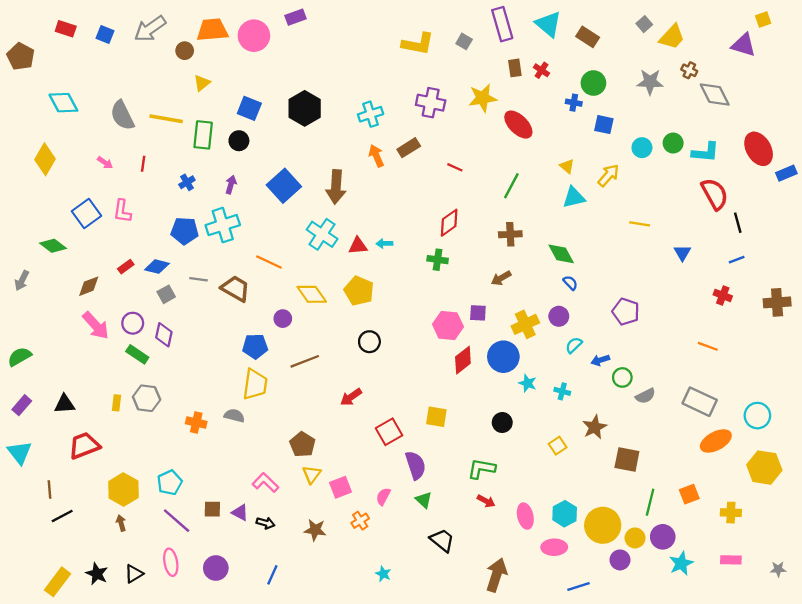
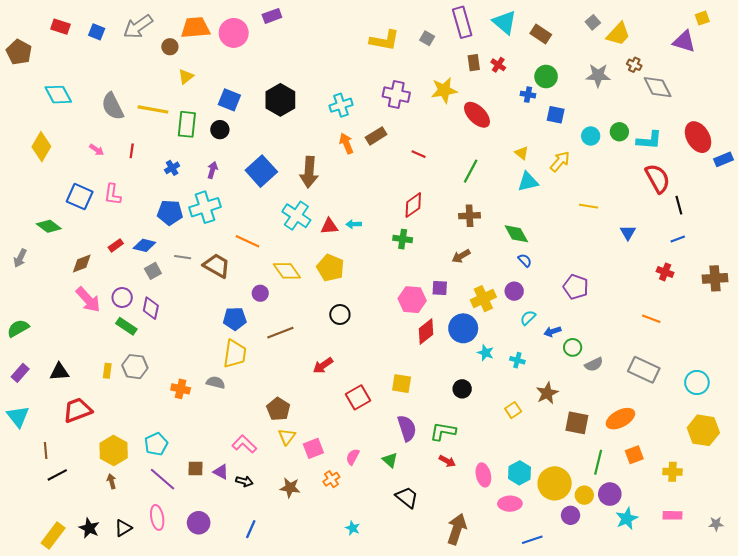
blue square: (86, 213) -> (80, 197), turned -30
orange ellipse: (716, 441) -> (620, 419), moved
purple semicircle: (416, 465) -> (407, 428), moved

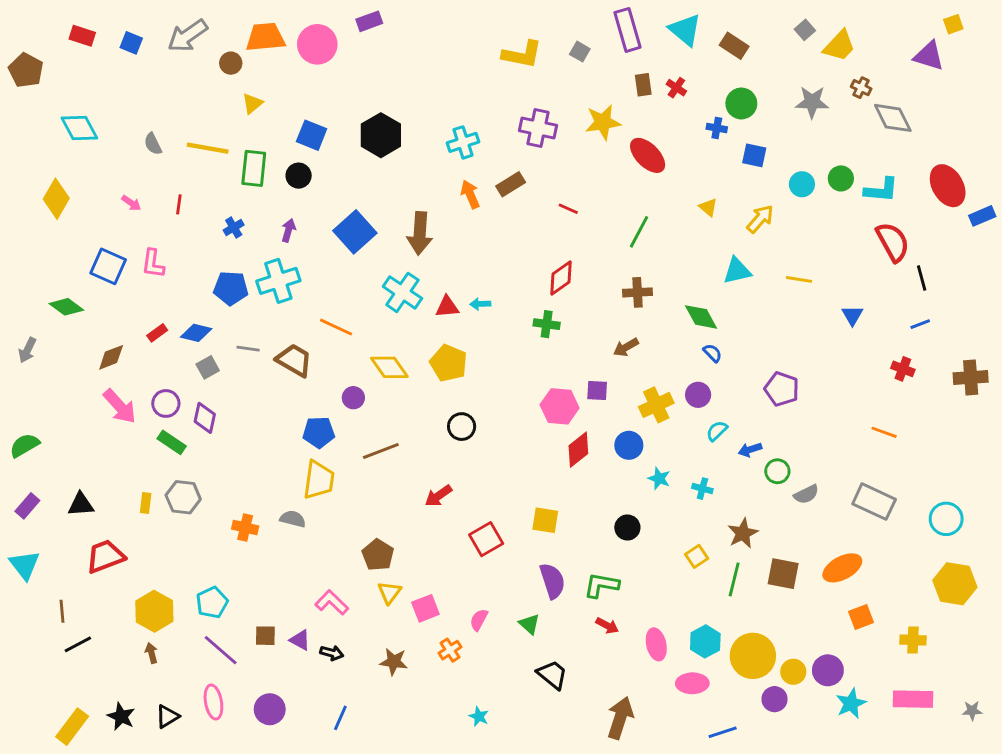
gray semicircle: (113, 106) -> (153, 144), size x0.6
cyan triangle: (528, 182) -> (737, 271), moved
blue circle: (463, 328) -> (629, 445), size x0.7
green line: (598, 462) -> (734, 579), moved
pink rectangle: (672, 515) -> (913, 699), size x1.5

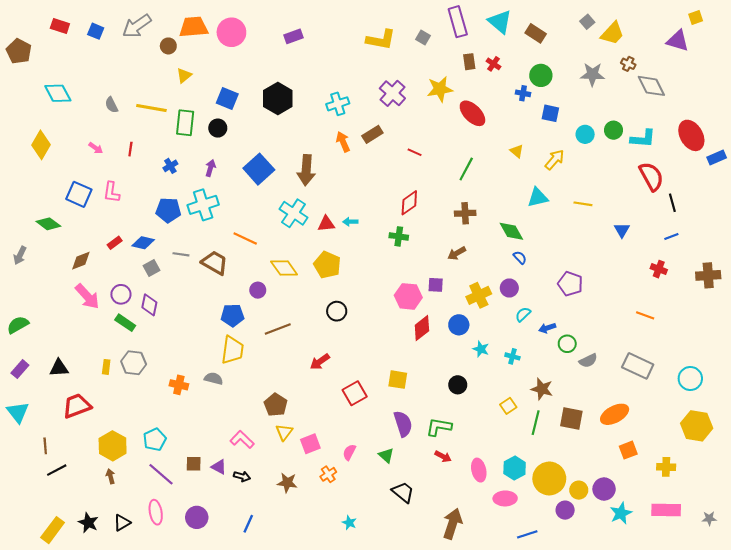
purple rectangle: (369, 21) -> (294, 36), moved
purple cross: (538, 128) -> (392, 93), turned 30
brown star: (743, 533) -> (542, 389), turned -30

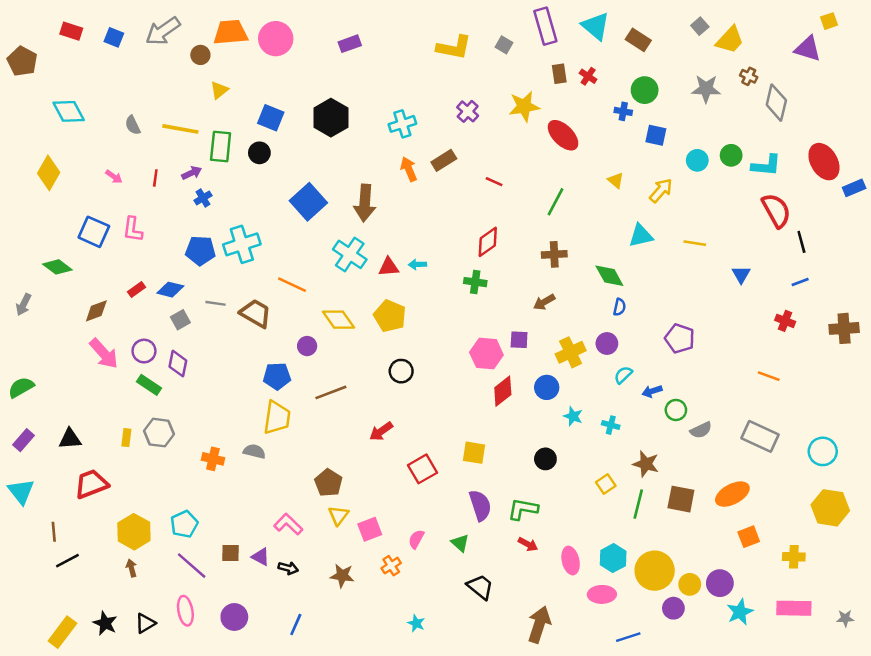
gray diamond: (651, 86) -> (776, 103), turned 40
purple cross: (392, 93) -> (468, 111), size x0.7
purple arrow: (210, 168) -> (192, 173), moved, turned 49
blue semicircle: (520, 257) -> (619, 307), turned 56

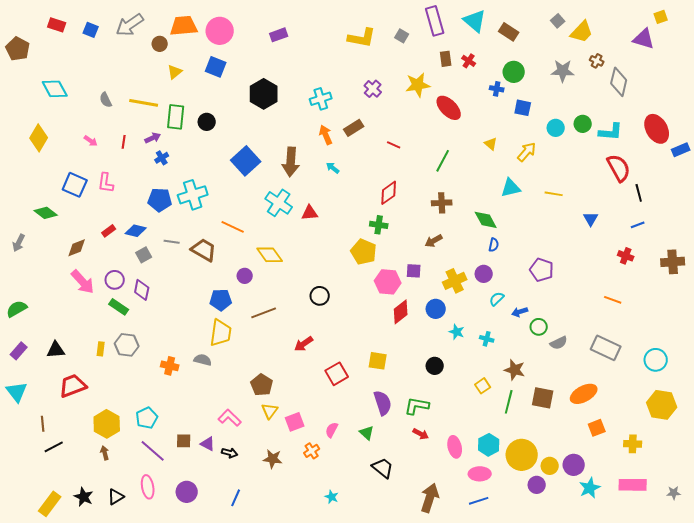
blue square: (271, 118) -> (216, 67), moved
cyan arrow: (417, 264) -> (333, 168), moved, turned 40
yellow pentagon: (390, 316) -> (364, 252), moved
blue line: (628, 637) -> (479, 501), moved

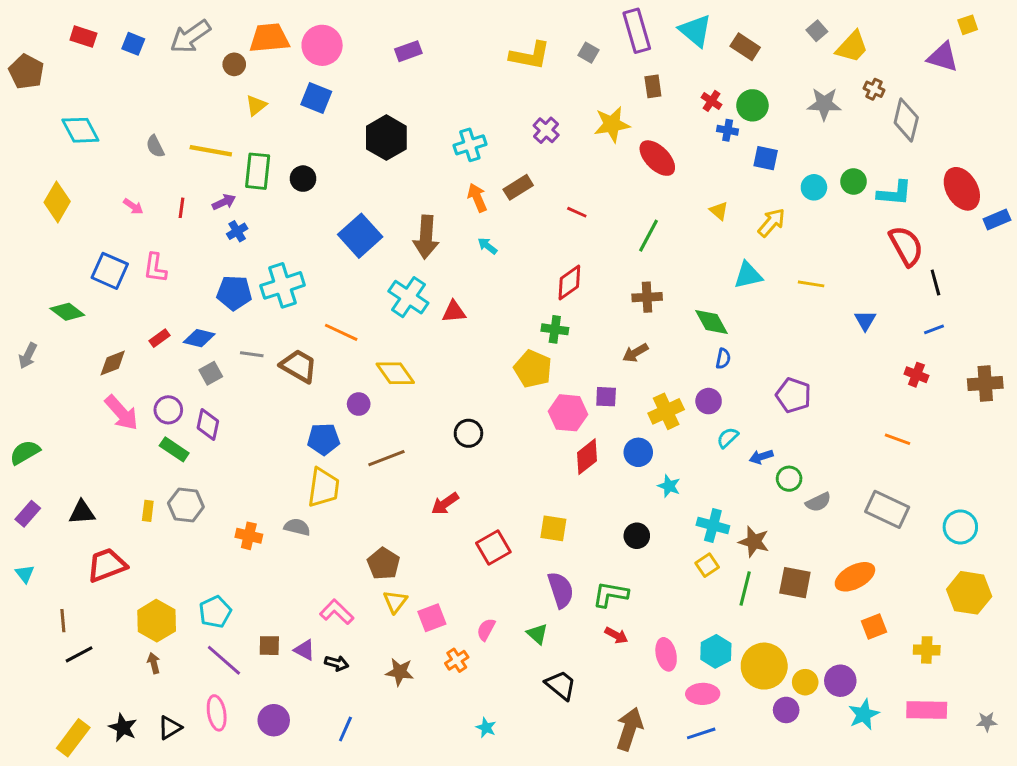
red cross: (469, 61) -> (711, 101), moved
cyan cross: (487, 339) -> (713, 526), moved, size x1.5
cyan triangle: (17, 392) -> (25, 574), size x0.6

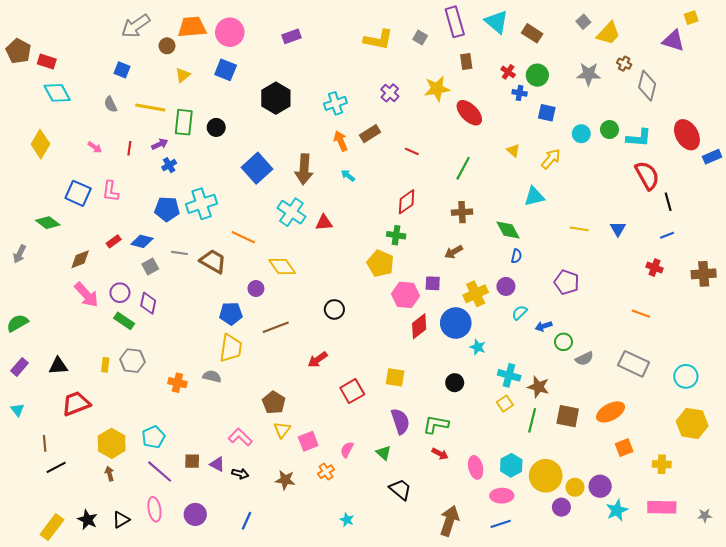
red rectangle: (83, 37) -> (47, 62), moved
blue square: (133, 44) -> (122, 70), moved
yellow line: (811, 284) -> (579, 229), moved
blue circle: (638, 452) -> (456, 323), size x1.5

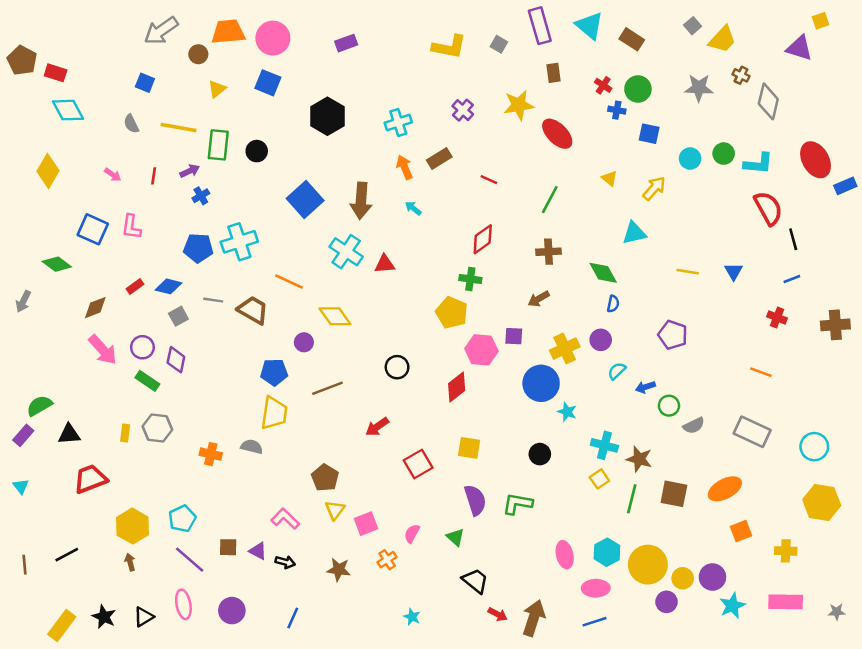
green semicircle: (17, 323) -> (39, 406), moved
red diamond: (419, 326) -> (457, 387), moved
brown line: (45, 443) -> (24, 565), moved
red arrow: (440, 454) -> (498, 614), moved

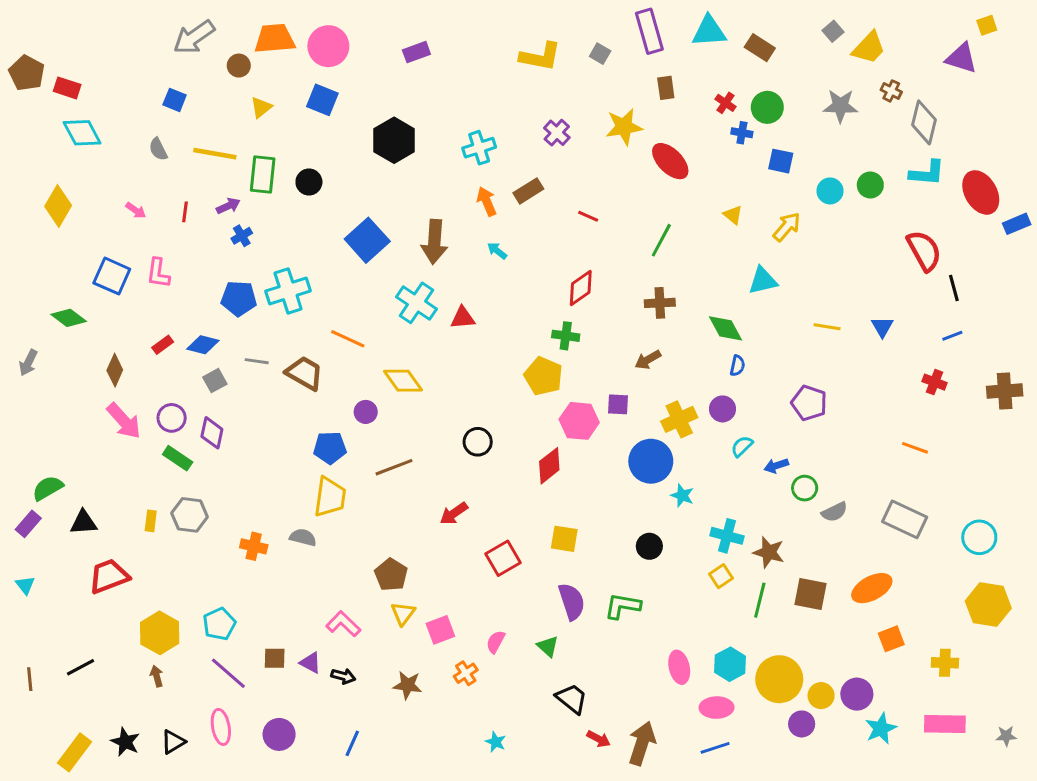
cyan triangle: (590, 26) -> (709, 31), turned -44
cyan L-shape: (758, 164) -> (927, 173), moved
brown diamond: (95, 308) -> (115, 370), turned -45

